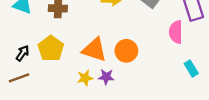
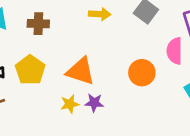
orange circle: (126, 51) -> (142, 73), moved

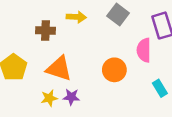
brown cross: (38, 24) -> (45, 30), moved

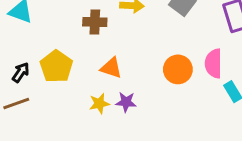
pink semicircle: (144, 50) -> (213, 63), moved
orange triangle: (59, 69) -> (111, 68), size x0.7

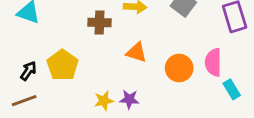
orange triangle: (111, 68) -> (136, 52), moved

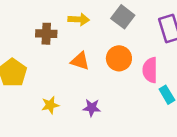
orange circle: (179, 68) -> (119, 58), moved
purple star: (129, 99) -> (92, 108), moved

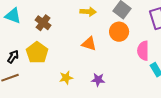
brown cross: (46, 34) -> (43, 23), moved, turned 35
orange circle: (119, 58) -> (119, 32), moved

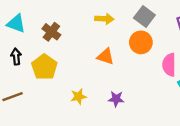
black arrow: (13, 57) -> (16, 57), moved, turned -40

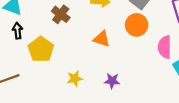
brown cross: (51, 32) -> (61, 14), moved
black arrow: (16, 57) -> (18, 31), moved

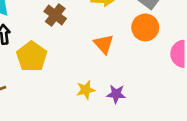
orange triangle: (102, 39) -> (104, 44), turned 30
yellow star: (75, 79) -> (86, 90), moved

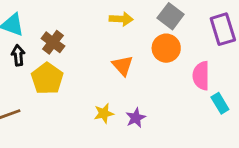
brown cross: (55, 15) -> (53, 42), moved
purple star: (116, 94) -> (136, 118), turned -30

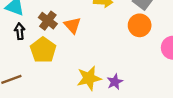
orange triangle: (123, 65) -> (73, 25), moved
yellow star: (104, 113) -> (89, 78), size x1.5

